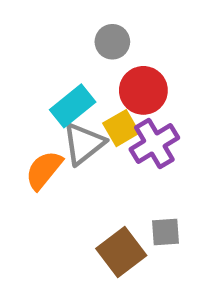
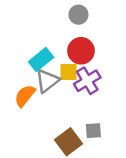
gray circle: (112, 42) -> (78, 15), moved
yellow square: (121, 128) -> (68, 72), turned 30

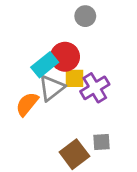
red circle: (81, 51) -> (65, 57), moved

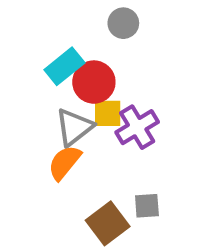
cyan rectangle: (45, 65) -> (64, 66), moved
orange semicircle: (27, 104) -> (64, 163), moved

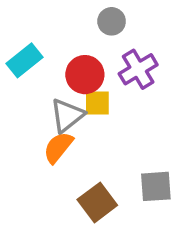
cyan rectangle: (64, 66) -> (25, 60), moved
purple cross: (137, 127) -> (138, 69), moved
gray square: (147, 206) -> (156, 186), moved, size x1.4

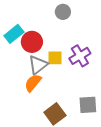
purple cross: (138, 69) -> (80, 56), moved
red circle: (85, 75) -> (32, 42), moved

